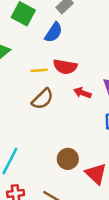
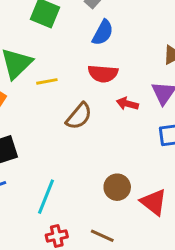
blue semicircle: (54, 32) -> (103, 33), moved
yellow line: (39, 70) -> (47, 81), moved

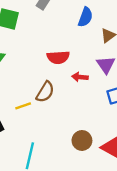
blue semicircle: (103, 33) -> (85, 17), moved
yellow line: (47, 81) -> (23, 106), moved

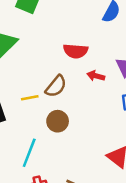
brown circle: (82, 140) -> (58, 121), moved

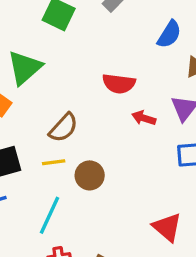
brown semicircle: (56, 86) -> (64, 128), moved
yellow line: (30, 98) -> (54, 162), moved

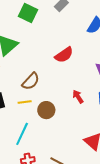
red semicircle: (119, 84) -> (64, 55), turned -42
red arrow: (144, 118) -> (78, 97), moved, turned 40

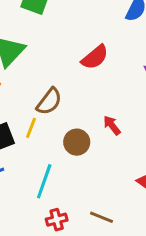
red arrow: (78, 97) -> (112, 125), moved
yellow line: (25, 102) -> (31, 128), moved, turned -56

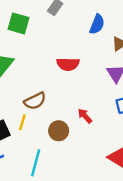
red semicircle: (95, 57) -> (68, 64), turned 45
brown semicircle: (49, 102) -> (35, 101), turned 30

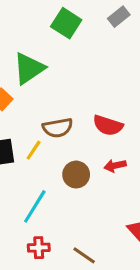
red semicircle: (68, 64) -> (108, 125), moved
red arrow: (85, 116) -> (115, 166), turned -77

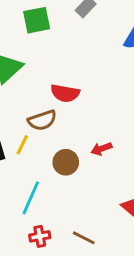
green square: (66, 23) -> (37, 20), turned -36
red semicircle: (108, 125) -> (65, 93), moved

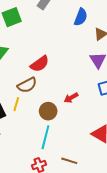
red semicircle: (65, 93) -> (40, 64), turned -36
cyan line: (31, 198) -> (45, 137), moved

